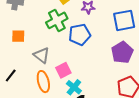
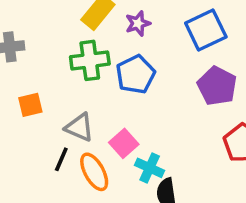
green cross: (57, 20) -> (90, 60), turned 35
black line: (11, 76) -> (61, 159), moved

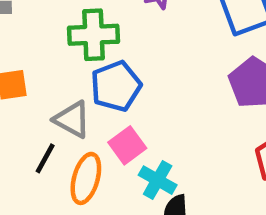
blue pentagon: (136, 74) -> (116, 86), moved
orange ellipse: (94, 172) -> (86, 178), turned 39

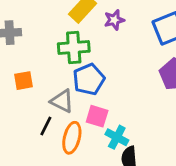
pink square: (127, 145) -> (97, 116), turned -35

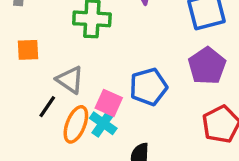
blue pentagon: (89, 79) -> (148, 87), moved
cyan cross: (117, 137) -> (103, 123), moved

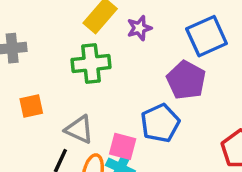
purple pentagon: (207, 66) -> (186, 80), moved

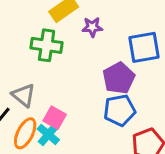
blue pentagon: (160, 123) -> (120, 110), moved

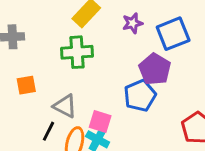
purple star: (92, 27) -> (133, 23), moved
blue pentagon: (120, 110) -> (140, 96), moved

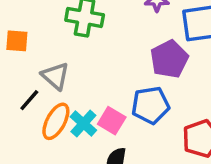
blue pentagon: (140, 96) -> (150, 105), moved
pink square: (100, 122) -> (112, 121), moved

